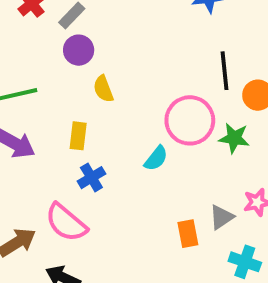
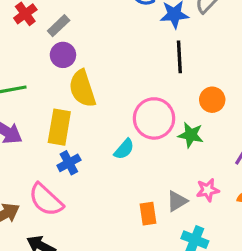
black line: (225, 71) -> (179, 57), moved
yellow semicircle: (103, 89) -> (82, 89), size x1.6
yellow rectangle: (78, 136) -> (59, 127), size x1.5

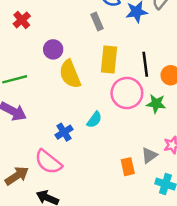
gray rectangle: (59, 26) -> (97, 21), moved, turned -66
black line: (179, 57) -> (145, 64), moved
yellow rectangle: (59, 127) -> (109, 59), moved
cyan semicircle: (124, 149) -> (94, 120), moved

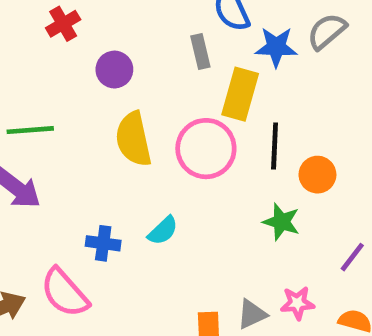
purple circle: (53, 49) -> (114, 70), moved
yellow rectangle: (109, 59) -> (240, 94), moved
pink circle: (127, 93) -> (206, 149), moved
blue cross: (64, 132) -> (103, 243), turned 30

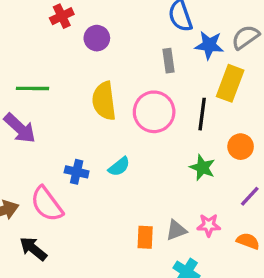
gray rectangle: (200, 51) -> (168, 61), moved
purple circle: (114, 70) -> (97, 38), moved
yellow rectangle: (240, 94) -> (230, 83), moved
orange circle: (317, 175) -> (241, 147), moved

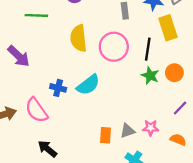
yellow rectangle: (230, 83) -> (168, 28), turned -40
green line: (33, 88) -> (36, 15), moved
cyan semicircle: (119, 167) -> (88, 85), size x1.5
green star: (202, 168) -> (150, 76), moved
black arrow: (33, 249) -> (47, 149), moved

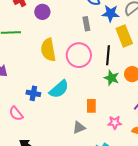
pink semicircle: (36, 110) -> (16, 114), size x0.7
gray triangle: (128, 131) -> (79, 128), moved
orange rectangle: (105, 135) -> (91, 106), moved

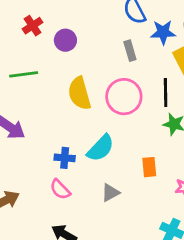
pink semicircle: (16, 114) -> (60, 189), moved
gray triangle: (79, 128) -> (110, 193), moved

